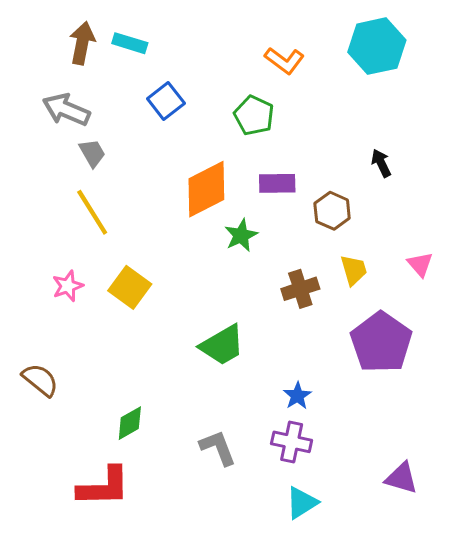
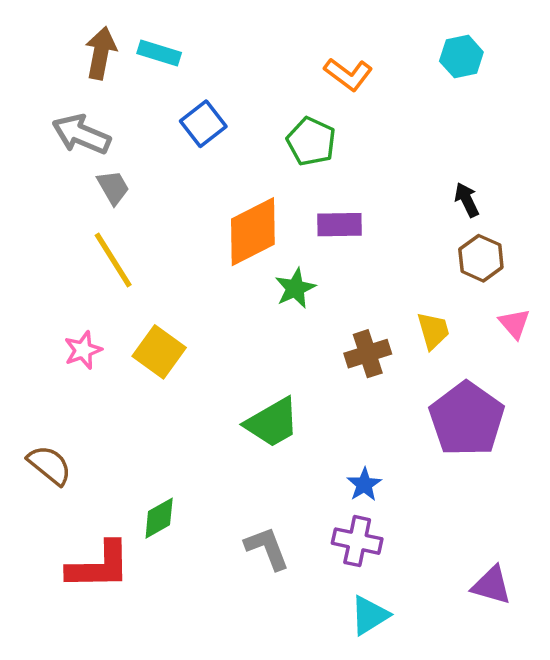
cyan hexagon: (377, 46) -> (461, 57), size x0.6
brown hexagon: (332, 211) -> (481, 258), moved
red L-shape: (104, 487) -> (99, 566), moved

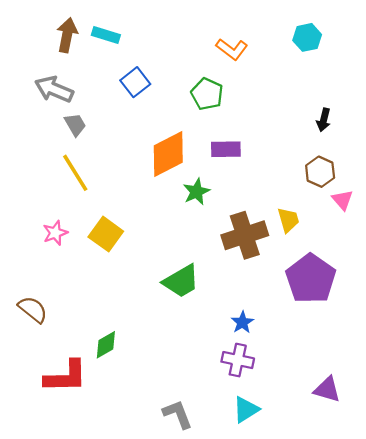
black arrow: (467, 200) -> (324, 120), moved, turned -140
pink triangle: (515, 324) -> (342, 200), moved
brown cross: (368, 354) -> (245, 235), size x1.5
gray L-shape: (267, 548) -> (178, 414), moved

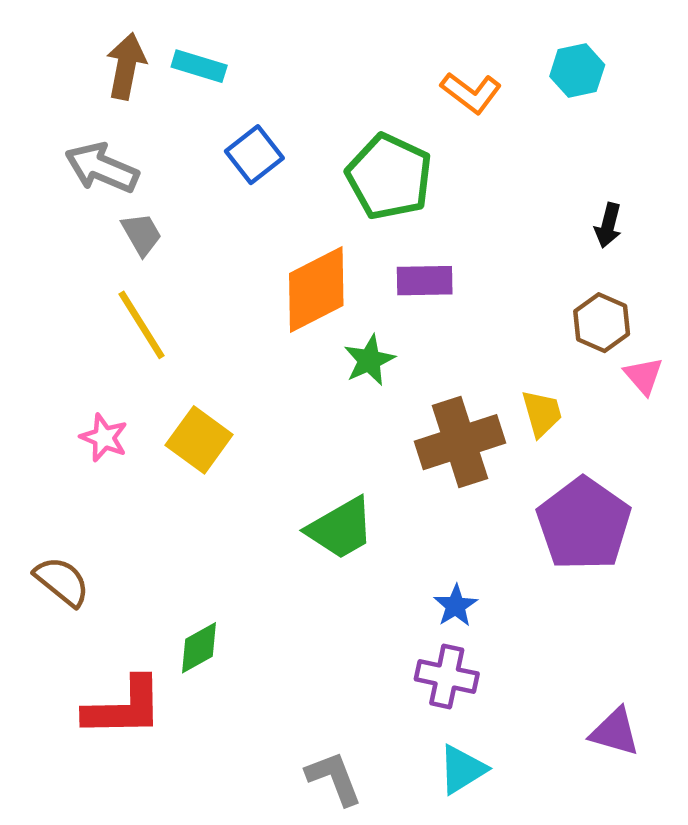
orange L-shape: (232, 49) -> (471, 93), moved
green pentagon: (207, 94) -> (389, 177), size x1.4
pink star: (55, 233) -> (104, 438), turned -30

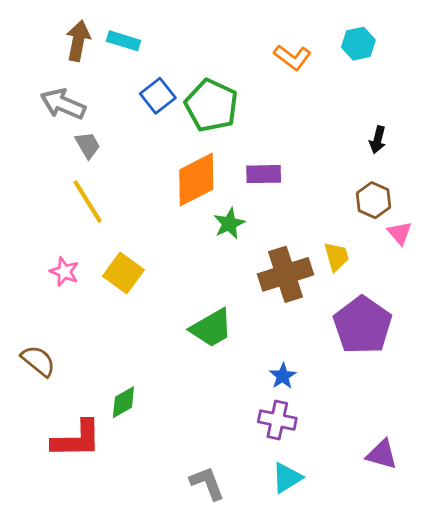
green pentagon: (389, 177) -> (211, 105), moved

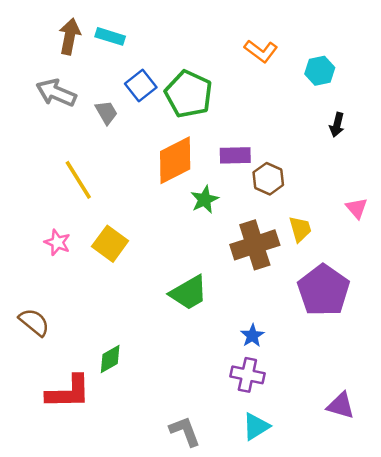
cyan hexagon: (358, 44) -> (320, 71), moved
gray trapezoid: (88, 145) -> (106, 112), moved
brown hexagon: (374, 200) -> (268, 179), moved

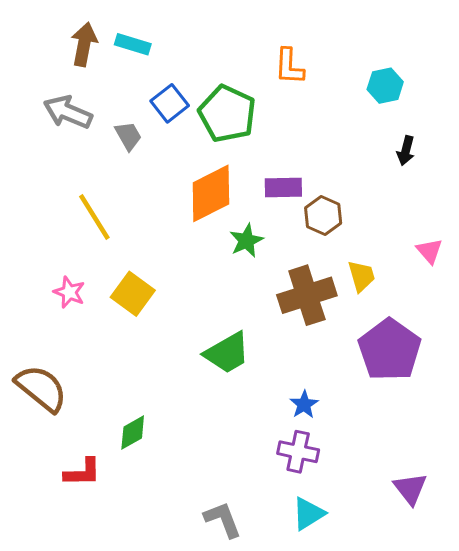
orange L-shape: (261, 51) -> (289, 66), moved, turned 56
brown semicircle: (34, 322) -> (41, 388), size x1.4
red L-shape: (68, 392) -> (83, 472), size x0.7
purple triangle: (341, 406) -> (410, 489), turned 36

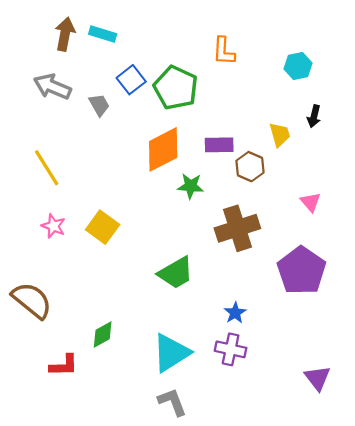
yellow line: (94, 217) -> (47, 168), moved
green star: (246, 241) -> (191, 186), turned 30
pink triangle: (429, 251) -> (311, 202), moved
yellow trapezoid: (362, 276) -> (280, 135), moved
cyan triangle: (308, 514) -> (171, 353), moved, size x1.5

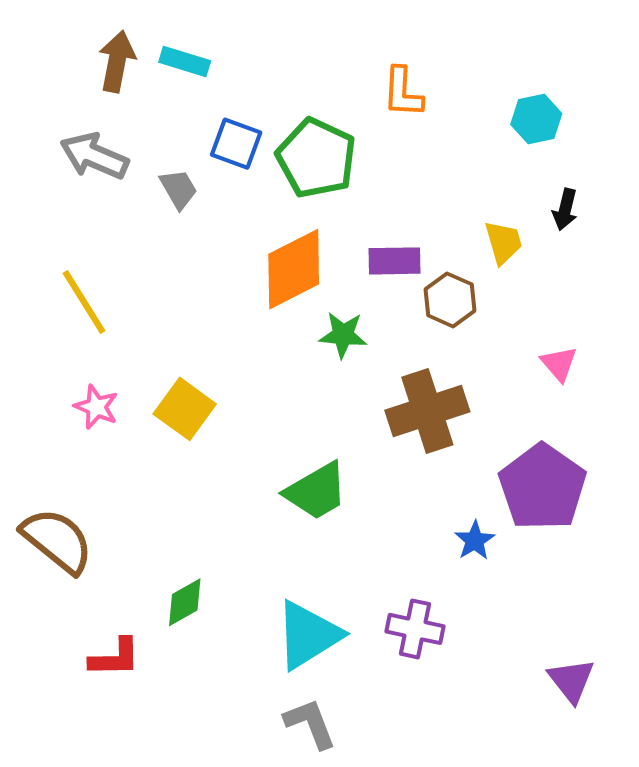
blue square: (131, 80) -> (236, 144), turned -32
blue star: (235, 313) -> (475, 541), moved

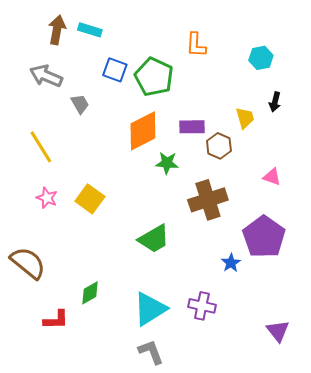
gray trapezoid: (179, 189) -> (80, 104), moved
pink triangle: (559, 364) -> (272, 177), turned -30

